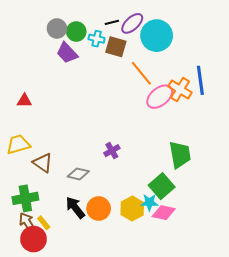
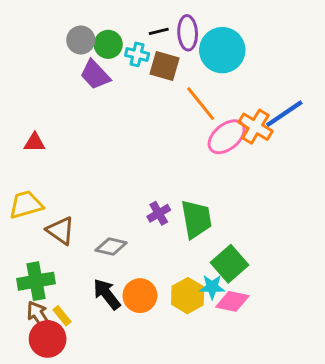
purple ellipse: (132, 23) -> (188, 33), turned -50
blue line: (200, 80) -> (284, 114), turned 64
green trapezoid: (180, 155) -> (196, 219), moved

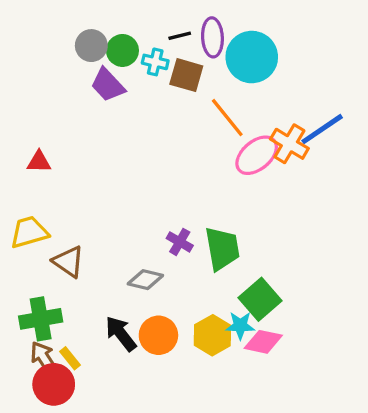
purple cross: (159, 213) -> (180, 242), turned -30
gray diamond: (111, 246) -> (145, 280), moved

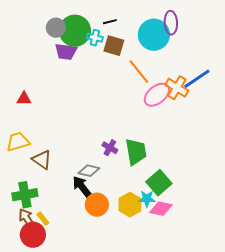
purple ellipse: (212, 37) -> (171, 23), moved
green circle: (122, 50) -> (75, 31), size x1.6
purple trapezoid: (108, 85) -> (66, 52), turned -40
black arrow: (121, 334) -> (82, 187), moved

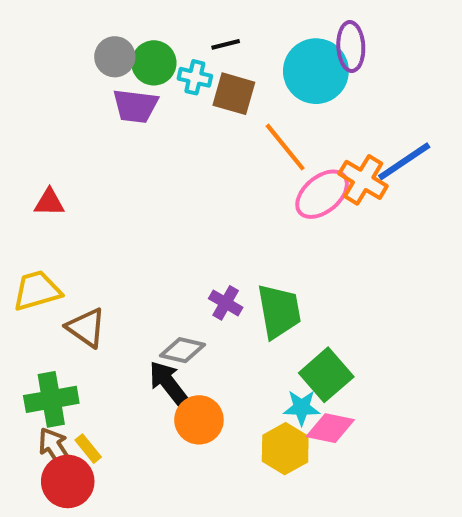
green circle: (75, 31) -> (154, 63), size x0.7
yellow hexagon: (130, 205) -> (285, 449), moved

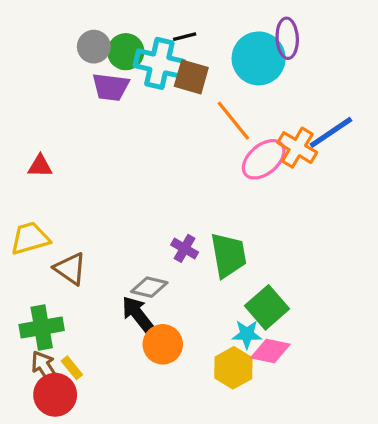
cyan cross: (195, 77) -> (159, 63), size x1.8

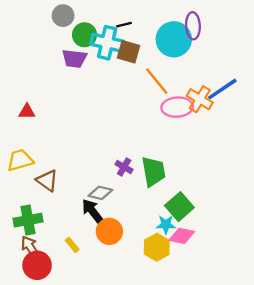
gray circle: (94, 47) -> (63, 16), moved
pink ellipse: (264, 159) -> (177, 107), turned 36
yellow rectangle: (72, 368) -> (72, 245), moved

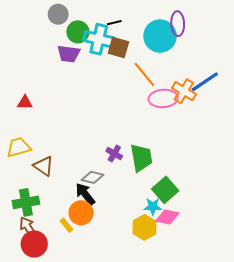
orange circle: (109, 231) -> (81, 213), moved

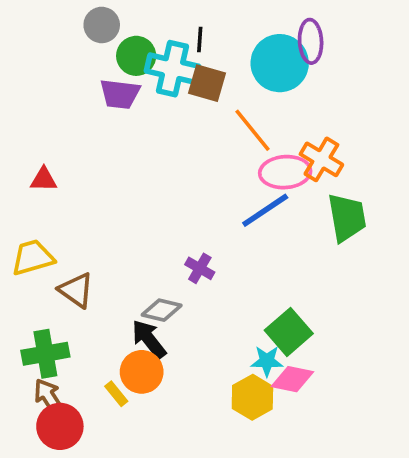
black line: (114, 23) -> (200, 40), turned -72
blue line: (205, 82) -> (265, 210), moved
green trapezoid: (141, 158) -> (347, 218), moved

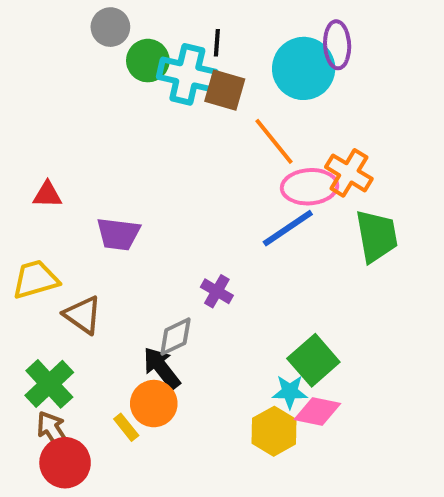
purple trapezoid: (120, 94) -> (118, 234), moved
gray diamond: (162, 310) -> (175, 337), turned -39
green cross: (45, 354) -> (49, 384), turned -33

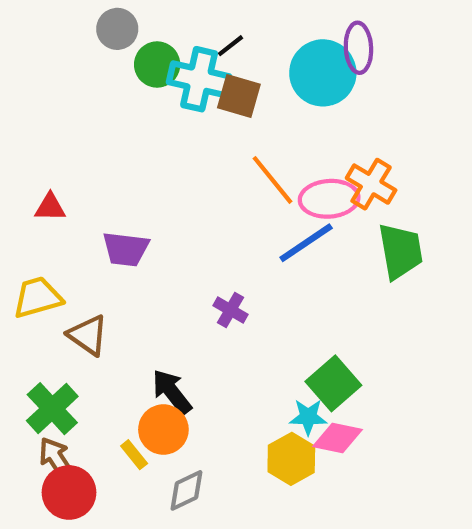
black line: (217, 43) -> (231, 46), turned 48
orange line: (274, 141) -> (272, 180), moved
gray diamond: (175, 337) -> (186, 490), moved

